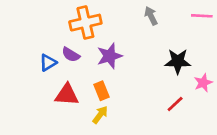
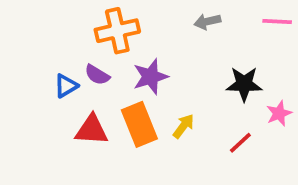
gray arrow: (151, 16) -> (207, 22), turned -78
orange rectangle: (101, 91) -> (139, 124), size x1.6
yellow arrow: (100, 115) -> (183, 126), moved

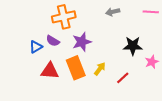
red line: (240, 143) -> (123, 78), moved

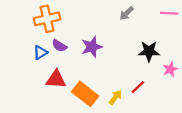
gray arrow: (113, 12) -> (127, 13), turned -32
orange cross: (64, 17) -> (47, 19), moved
orange rectangle: (76, 68) -> (85, 94), moved, turned -30
yellow arrow: (100, 69) -> (115, 97), moved

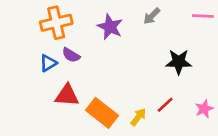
purple star: (92, 47) -> (110, 27), moved, turned -30
pink star: (170, 69) -> (204, 109), moved

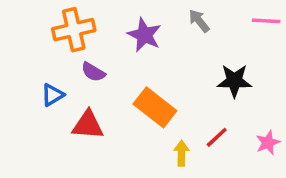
gray arrow: (152, 16) -> (199, 21), turned 96
blue triangle: (48, 63) -> (53, 95), moved
orange rectangle: (102, 113) -> (155, 107), moved
yellow arrow: (138, 117) -> (181, 153), turned -36

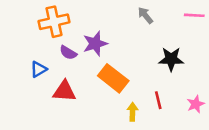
purple star: (144, 35) -> (95, 44), moved, turned 30
red line: (217, 137) -> (158, 100), turned -60

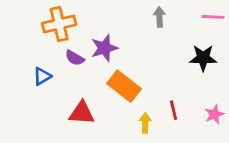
gray arrow: (145, 15) -> (159, 17), turned 36
black star: (171, 59) -> (203, 58), moved
red triangle: (64, 91) -> (82, 113), moved

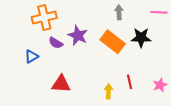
purple star: (104, 48) -> (78, 35), turned -30
black star: (203, 58) -> (141, 38), moved
orange rectangle: (124, 86) -> (113, 42), moved

